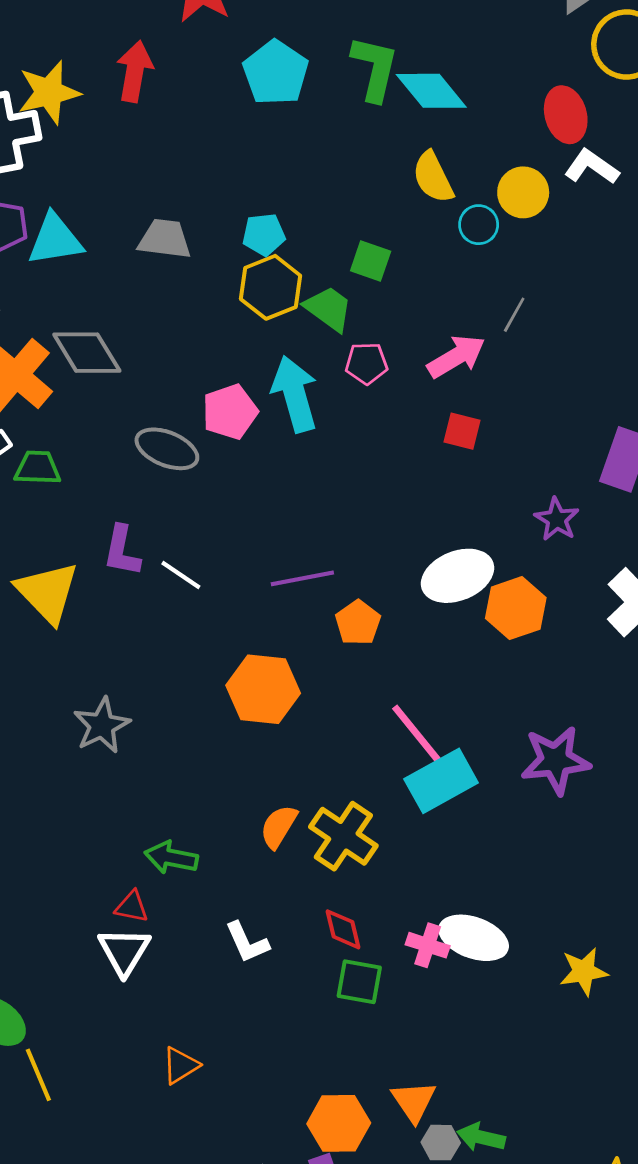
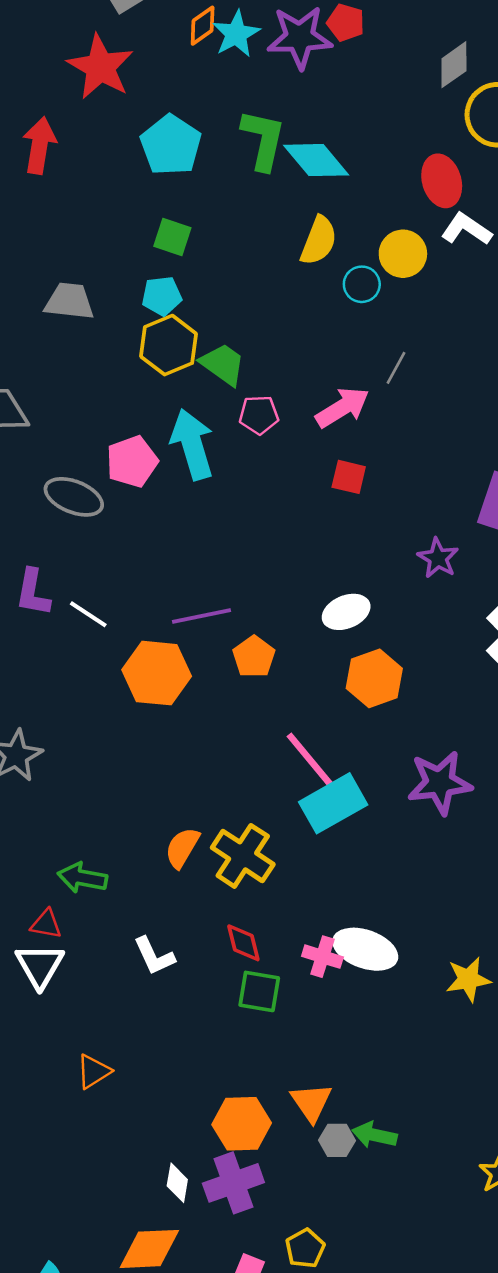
yellow semicircle: (433, 177) -> (319, 241), turned -132
green square: (371, 261) -> (172, 237), moved
white ellipse: (458, 576) -> (346, 612), size x0.7
orange hexagon: (516, 608) -> (374, 678), moved
orange hexagon: (263, 689) -> (157, 673), moved

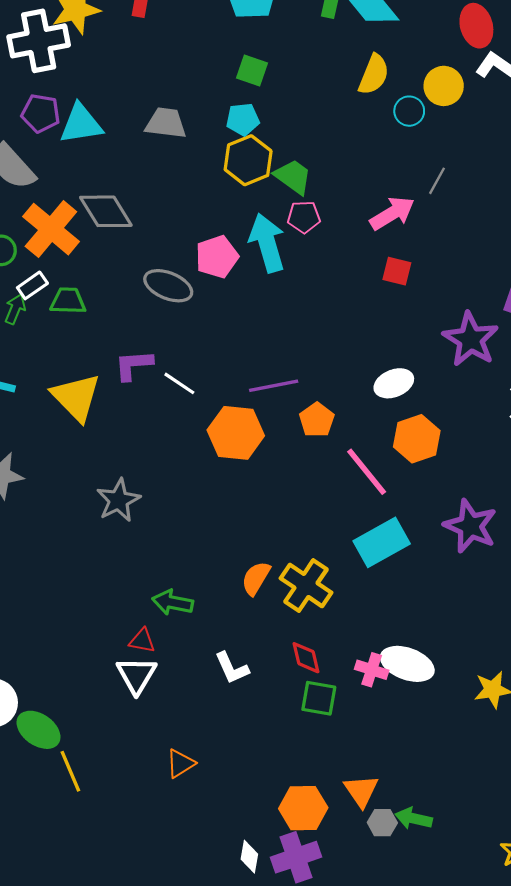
pink pentagon: (259, 415) -> (304, 217), moved
purple star: (438, 558) -> (471, 339), size x1.6
purple L-shape: (33, 592) -> (134, 365), turned 75
pink line: (310, 760) -> (367, 472), moved
purple star: (440, 783) -> (470, 526), turned 30

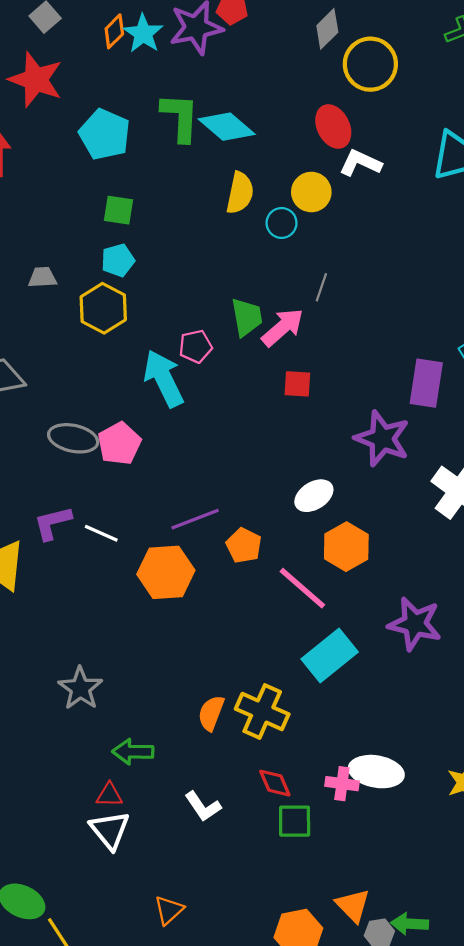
gray trapezoid: (166, 123) -> (42, 277), size x0.7
yellow hexagon: (248, 160) -> (103, 308), moved
green trapezoid: (293, 177) -> (247, 317), moved, turned 54
pink pentagon: (217, 257) -> (119, 444), moved
gray star: (118, 500) -> (80, 688), moved

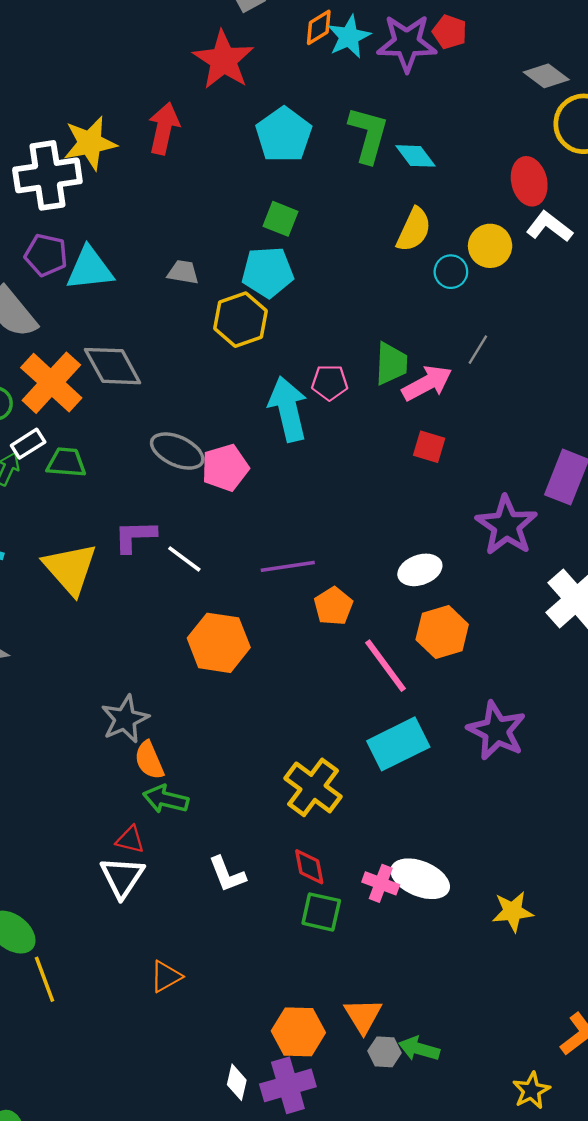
gray diamond: (327, 29) -> (546, 76), turned 69
cyan diamond: (227, 127) -> (416, 156), size x0.7
cyan pentagon: (118, 260) -> (268, 272), size x1.4
orange hexagon: (166, 572) -> (219, 643), moved
orange semicircle: (211, 713) -> (149, 760), moved, turned -57

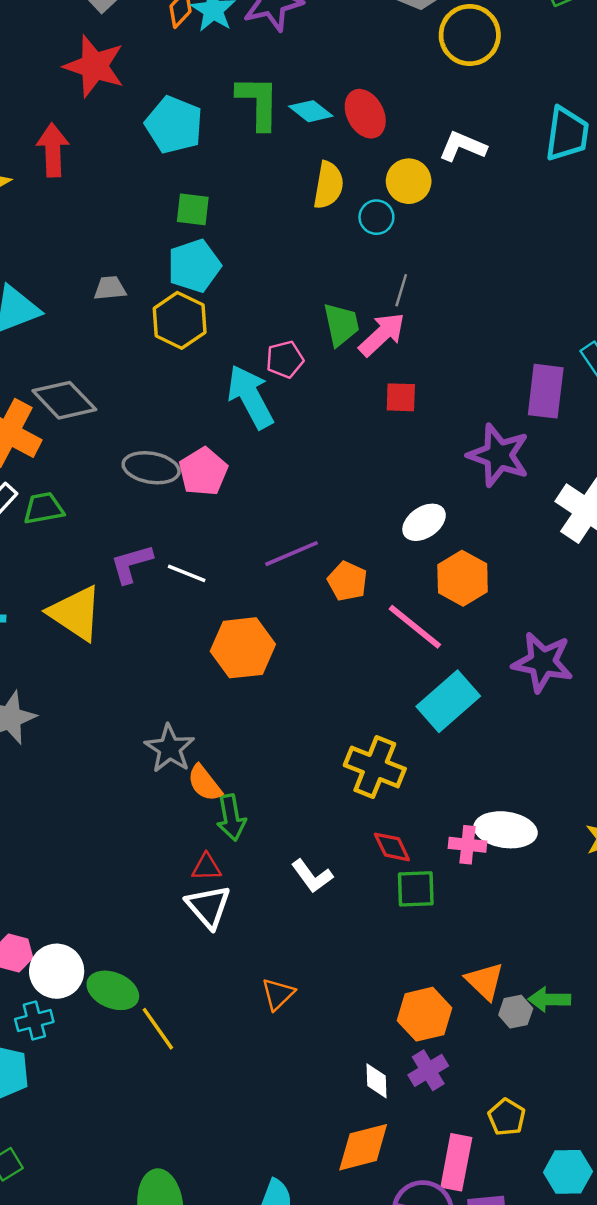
red ellipse: (529, 181) -> (365, 114), moved
gray line: (478, 350) -> (401, 290), moved
green arrow: (166, 799) -> (231, 817), turned -99
purple cross: (288, 1085) -> (428, 1070), size x0.7

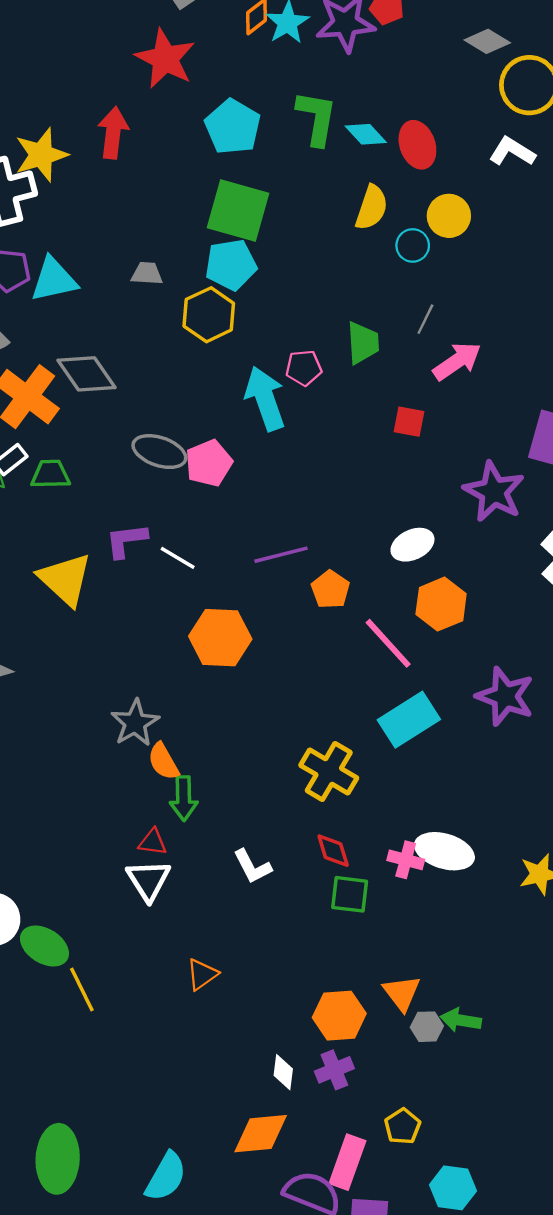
white L-shape: (463, 146) -> (512, 152), moved
green square: (193, 209) -> (238, 211), size x1.8
pink arrow: (382, 334) -> (457, 361), moved

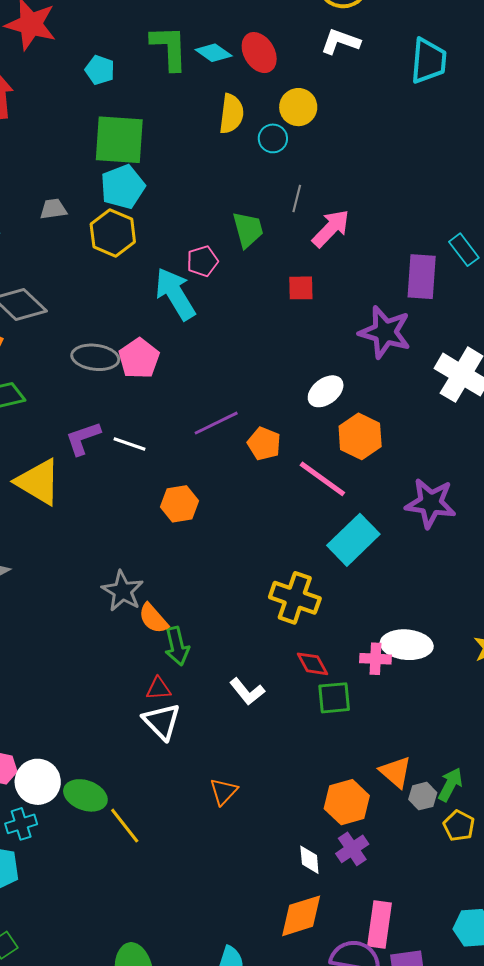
cyan pentagon: (233, 127) -> (100, 70), size x0.6
orange hexagon: (220, 638) -> (179, 504), size x0.7
green arrow: (461, 1020) -> (450, 785), turned 120
yellow pentagon: (402, 1126) -> (459, 826), moved

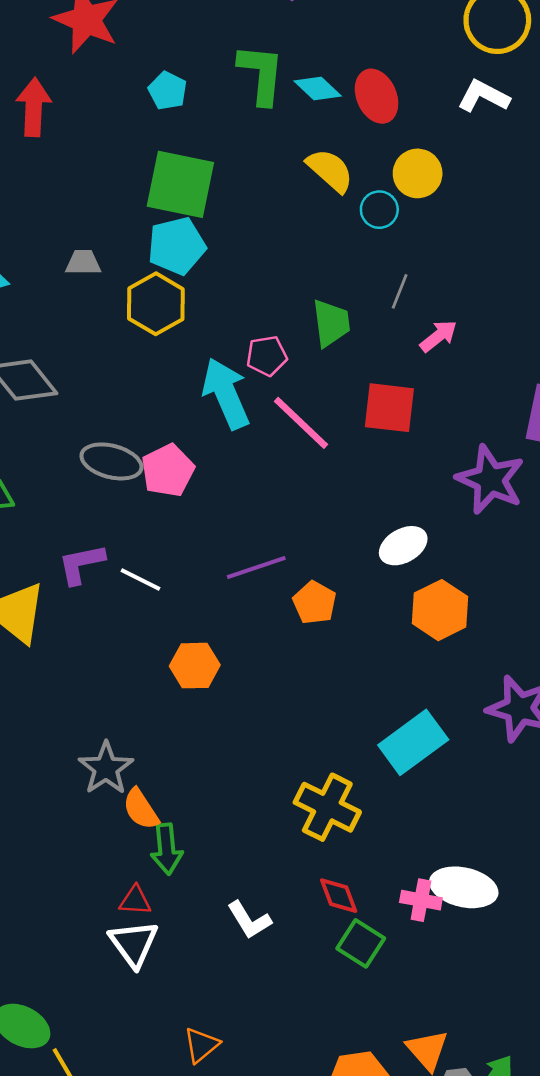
yellow semicircle: (231, 114) -> (330, 170), turned -63
pink arrow: (331, 228) -> (438, 336), size x0.7
red square: (301, 288) -> (389, 408), size x1.5
pink line: (322, 479) -> (301, 423), moved
green square: (334, 698) -> (361, 943), turned 30

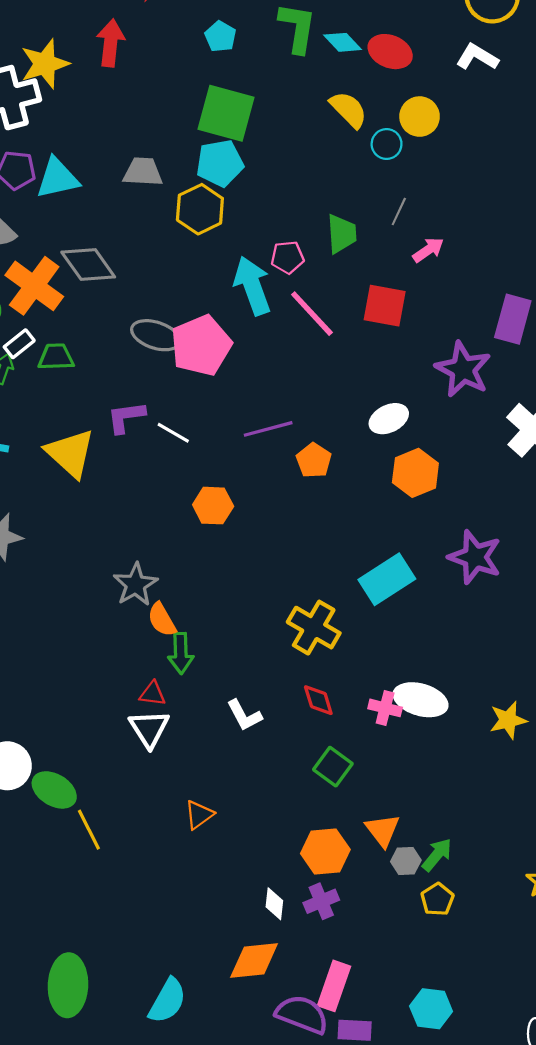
red ellipse: (377, 96) -> (390, 52), turned -48
gray trapezoid: (83, 263) -> (143, 172), size x1.4
pink pentagon: (168, 471) -> (201, 345), size x1.4
green square: (361, 943) -> (333, 767), moved

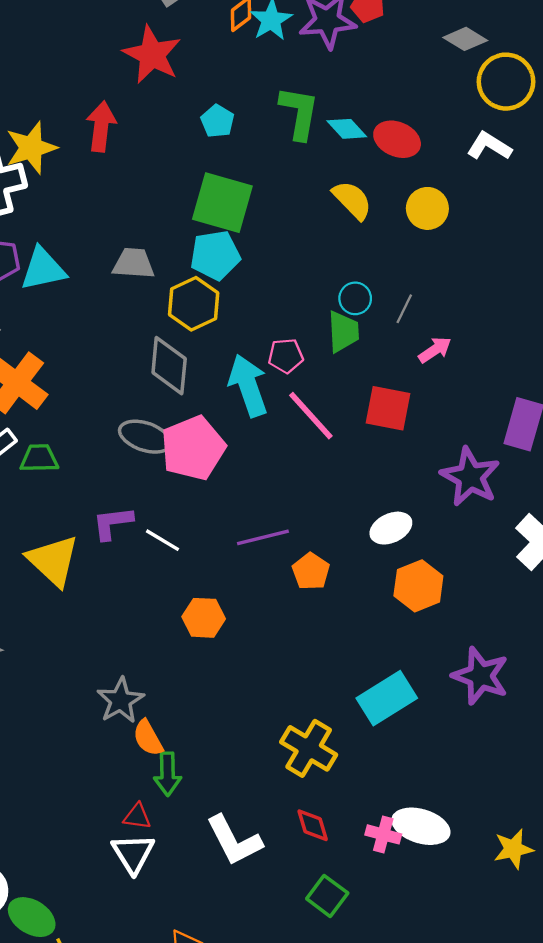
cyan circle: (387, 144) -> (355, 298), moved
gray diamond: (88, 264) -> (169, 366), moved, turned 40
white L-shape: (244, 715) -> (234, 840), size x1.5

